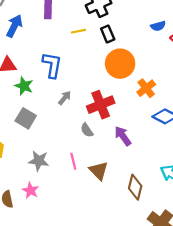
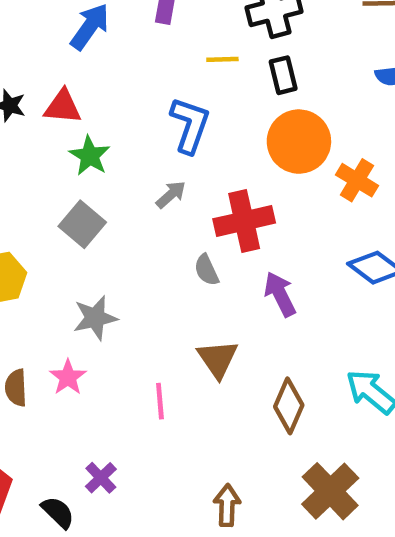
blue L-shape: (52, 65) -> (190, 125), moved
orange cross: (146, 88) -> (357, 180), moved, turned -30
gray star: (39, 161) -> (95, 318), turned -30
pink line: (73, 161) -> (160, 401), moved

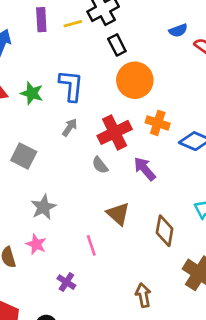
yellow line: (222, 59) -> (73, 24), moved
green star: (90, 156) -> (32, 93), moved
orange cross: (357, 180) -> (158, 123), moved
purple cross: (101, 478) -> (66, 282), moved

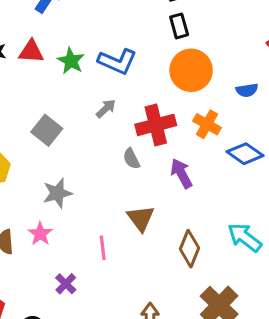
blue semicircle: (178, 30) -> (247, 90), moved
blue L-shape: (71, 86) -> (117, 61), turned 96

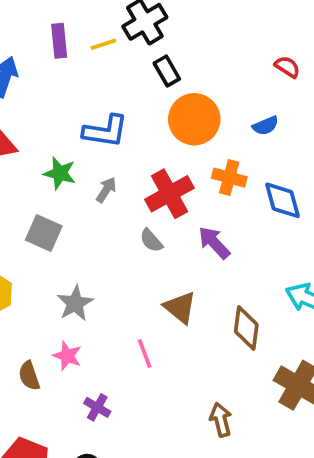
green star: (71, 61) -> (60, 173), moved
blue diamond: (245, 154) -> (282, 200), turned 54
purple cross: (66, 284) -> (97, 407), moved

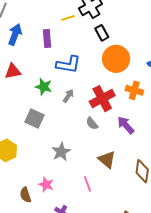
purple rectangle: (59, 41) -> (47, 38), moved
gray star: (75, 303) -> (61, 152), moved

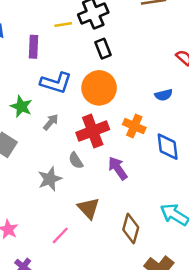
orange circle: (116, 59) -> (99, 88), moved
gray star: (61, 152) -> (50, 179), moved
pink line: (88, 184) -> (60, 235), turned 56

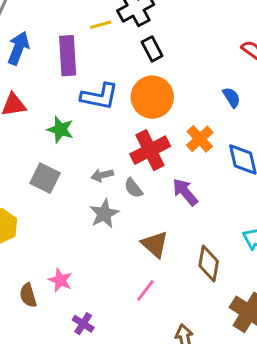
purple rectangle: (33, 47) -> (68, 56), size x1.4
blue semicircle: (164, 95) -> (231, 97), turned -102
gray arrow: (51, 122) -> (102, 175), moved, turned -138
orange cross: (134, 126) -> (200, 139), turned 30
pink line: (60, 235) -> (145, 291), moved

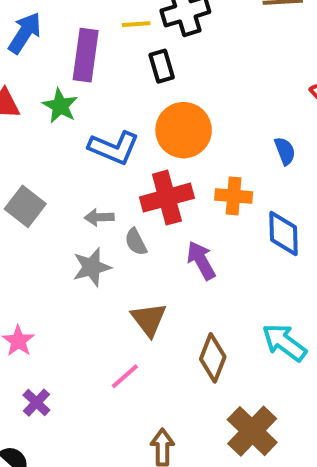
black rectangle: (152, 49) -> (162, 66), moved
blue L-shape: (99, 96) -> (114, 148), moved
green star: (60, 130) -> (60, 106), moved
orange cross: (200, 139) -> (234, 196), turned 36

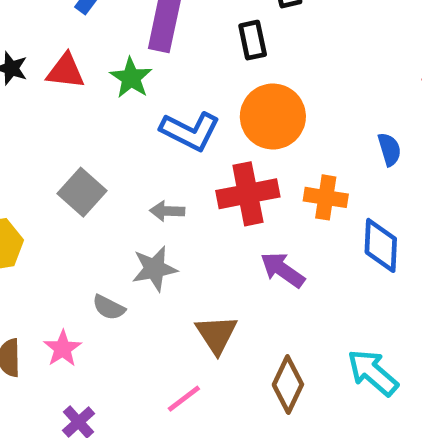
gray semicircle: (136, 242) -> (109, 307), moved, turned -40
purple arrow: (201, 260) -> (282, 270), turned -30

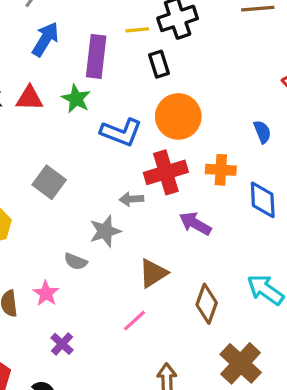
gray arrow: (167, 211) -> (131, 199), moved
brown triangle: (217, 334) -> (153, 273), turned 36

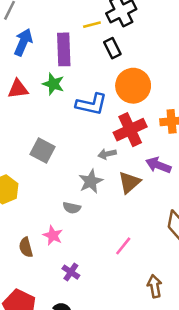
brown triangle: (153, 273) -> (129, 182), moved

